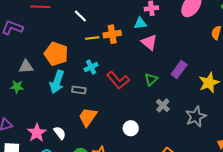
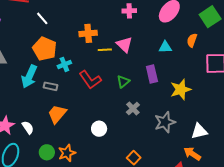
white line: (80, 16) -> (42, 18), moved
cyan triangle: (140, 23) -> (165, 47), moved
yellow line: (92, 38) -> (105, 50), moved
orange pentagon: (56, 54) -> (45, 49), moved
purple rectangle: (179, 69) -> (152, 74), turned -54

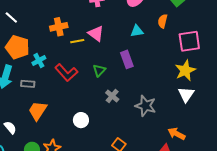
yellow star: (181, 89) -> (185, 70), moved
gray star: (165, 122) -> (146, 106), turned -30
white triangle: (199, 131) -> (186, 94), moved, turned -36

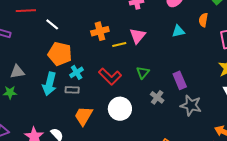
pink triangle: (96, 34) -> (138, 36), turned 36
purple rectangle: (127, 59) -> (180, 80), moved
cyan cross: (39, 61) -> (77, 72), moved
white circle: (81, 120) -> (120, 109), moved, size x1.5

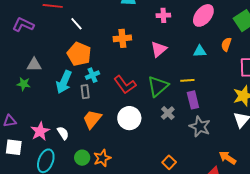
yellow line: (119, 45) -> (187, 80), moved
green triangle: (143, 73) -> (158, 86), size x1.6
gray rectangle: (72, 90) -> (85, 92), turned 72

